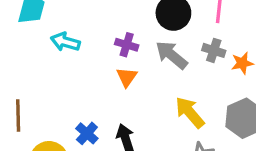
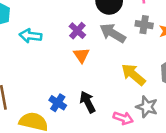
purple cross: (127, 45) -> (77, 31), turned 35

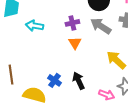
purple cross: (77, 31) -> (72, 23), turned 32

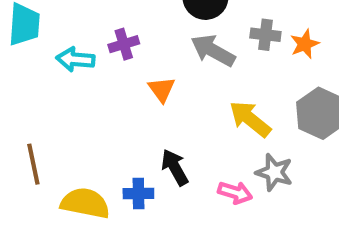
purple cross: (72, 23) -> (124, 44), moved
blue cross: (54, 80) -> (138, 194), moved, turned -32

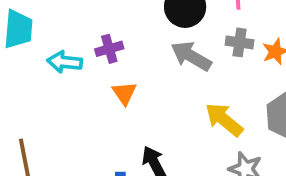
orange triangle: (162, 89) -> (124, 93), moved

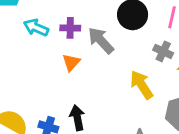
gray arrow: (191, 56) -> (101, 40), moved
yellow arrow: (224, 120) -> (142, 85), moved

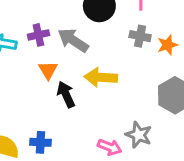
yellow arrow: (142, 85) -> (101, 77), moved, turned -40
black arrow: (77, 118) -> (66, 94), moved

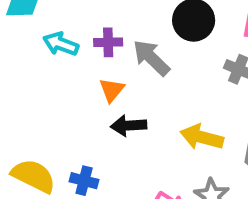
yellow arrow: (101, 77) -> (202, 137), moved
black arrow: (66, 94) -> (129, 126), turned -80

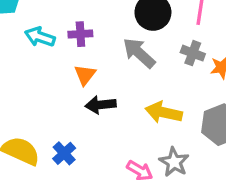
gray arrow: (151, 58) -> (139, 53), moved
blue cross: (84, 181) -> (64, 153), turned 35

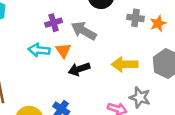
cyan arrow: (40, 37) -> (39, 50), moved
gray arrow: (139, 53) -> (84, 31), moved

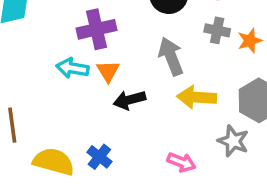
purple cross: (54, 23) -> (96, 29), size x1.5
gray arrow: (84, 31) -> (171, 56), moved, turned 35
gray star: (140, 97) -> (233, 141), moved

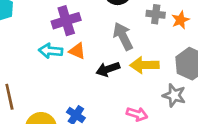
orange triangle: (108, 71) -> (77, 51), turned -30
black arrow: (129, 100) -> (108, 69), moved

